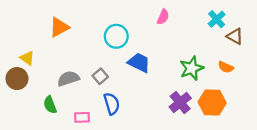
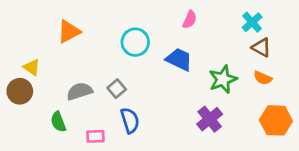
brown triangle: (235, 36) -> (261, 47), moved
blue trapezoid: (139, 63) -> (179, 59), moved
orange hexagon: (212, 103) -> (276, 120), moved

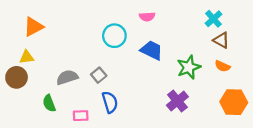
pink semicircle: (190, 20) -> (147, 17), moved, turned 63
orange triangle: (69, 32) -> (33, 27), moved
yellow triangle: (32, 67) -> (27, 57), turned -42

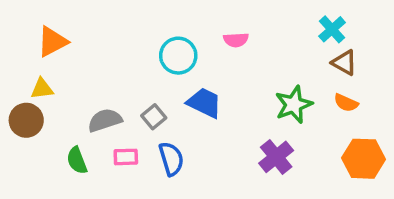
pink semicircle: (147, 17) -> (236, 40), moved
blue trapezoid: (152, 50) -> (204, 103), moved
pink rectangle: (81, 116) -> (126, 157), moved

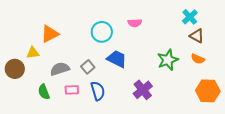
orange triangle: (52, 42) -> (50, 34), moved
yellow triangle: (42, 89) -> (33, 53), moved
purple cross: (276, 157) -> (143, 90), moved

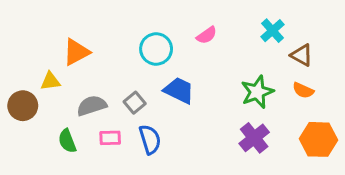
cyan cross: (190, 17) -> (273, 31), moved
pink semicircle: (135, 23) -> (207, 35), turned -32
purple cross: (143, 90) -> (254, 138), moved

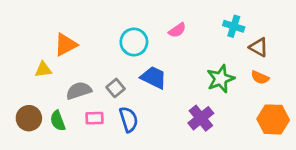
cyan cross: (273, 31) -> (234, 26), turned -30
brown circle: (23, 106) -> (29, 118), moved
purple cross: (254, 138) -> (201, 118), moved

